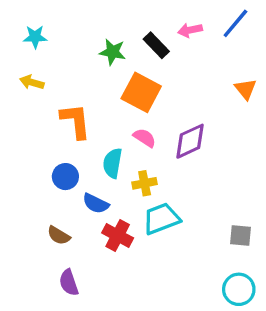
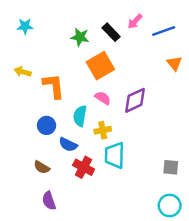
blue line: (235, 23) -> (164, 31), moved, turned 30
pink arrow: (190, 30) -> (135, 21), turned -35
yellow arrow: (32, 82) -> (23, 72), moved
orange square: (141, 92) -> (100, 66), turned 32
cyan trapezoid: (161, 219) -> (115, 155), turned -68

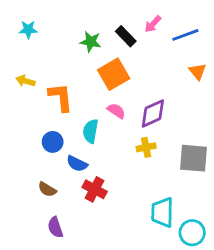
yellow cross: (103, 130) -> (146, 147), moved
cyan trapezoid: (115, 155) -> (162, 212), moved
gray square: (171, 167) -> (194, 158), moved, size x1.6

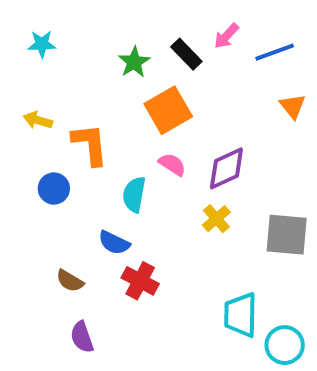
green star: (91, 42) -> (134, 62), turned 30
blue circle: (53, 142) -> (54, 189), moved
yellow cross: (146, 147) -> (216, 219), turned -30

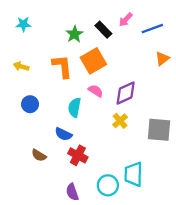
orange triangle: (293, 106) -> (162, 59), turned 32
orange L-shape: (90, 144) -> (62, 66), moved
purple semicircle: (82, 337) -> (72, 192), moved
cyan circle: (285, 345) -> (108, 185), moved

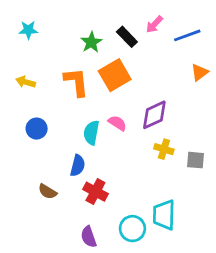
pink semicircle: (96, 91) -> (117, 123), moved
yellow cross: (120, 121) -> (164, 149), moved, turned -32
gray square: (159, 130) -> (195, 160), size x0.6
blue semicircle: (63, 134) -> (78, 166), turned -102

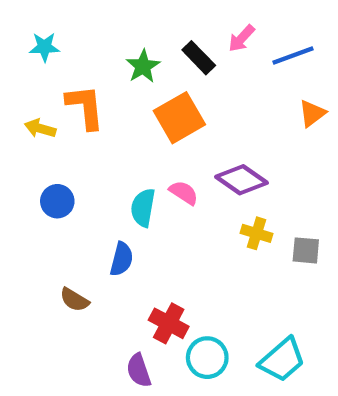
orange L-shape: (76, 82) -> (85, 107), moved
purple diamond: (154, 115) -> (242, 180), turned 60
red cross: (95, 192) -> (169, 323), moved
cyan trapezoid: (164, 215) -> (282, 360), moved, turned -132

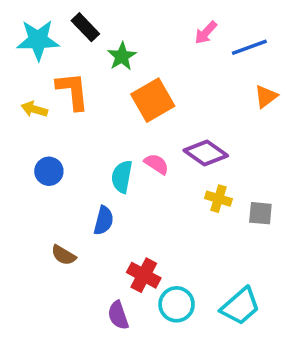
cyan star: (44, 47) -> (38, 40), size x1.6
black rectangle: (199, 58) -> (85, 27), moved

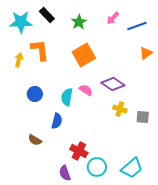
green star: (122, 56) -> (79, 22), moved
yellow arrow: (34, 109) -> (19, 60), turned 88
blue circle: (49, 171) -> (35, 94), moved

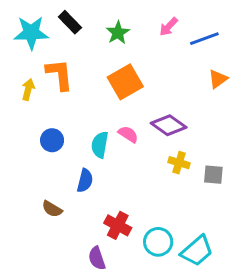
cyan circle: (97, 167) -> (158, 242), moved

